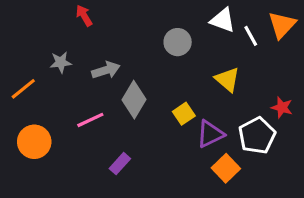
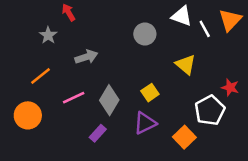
gray star: (61, 62) -> (48, 35), moved, turned -30
orange line: (23, 89) -> (41, 76), moved
gray diamond: (134, 100) -> (109, 100), moved
purple triangle: (210, 134) -> (145, 123), moved

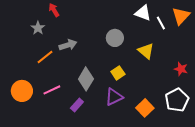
gray circle: (145, 34) -> (115, 38), moved
orange line: (41, 76) -> (45, 57), moved
pink line: (74, 98) -> (52, 90), moved
white pentagon: (210, 110) -> (177, 100), moved

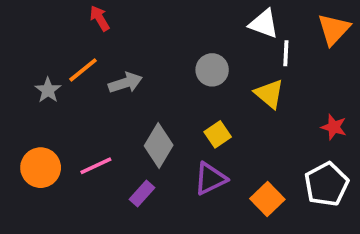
white line: (161, 23) -> (286, 53), moved, turned 32
gray star: (38, 28) -> (48, 90), moved
orange line: (45, 57) -> (83, 70), moved

